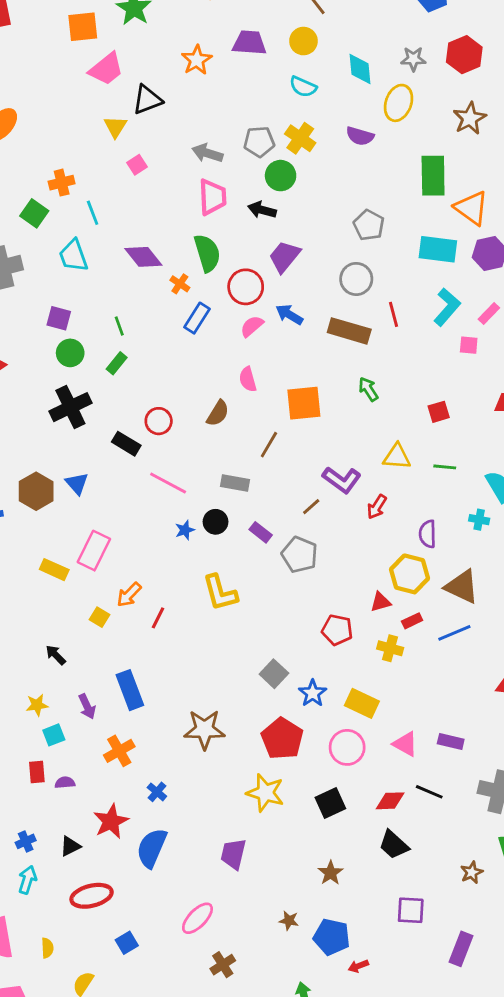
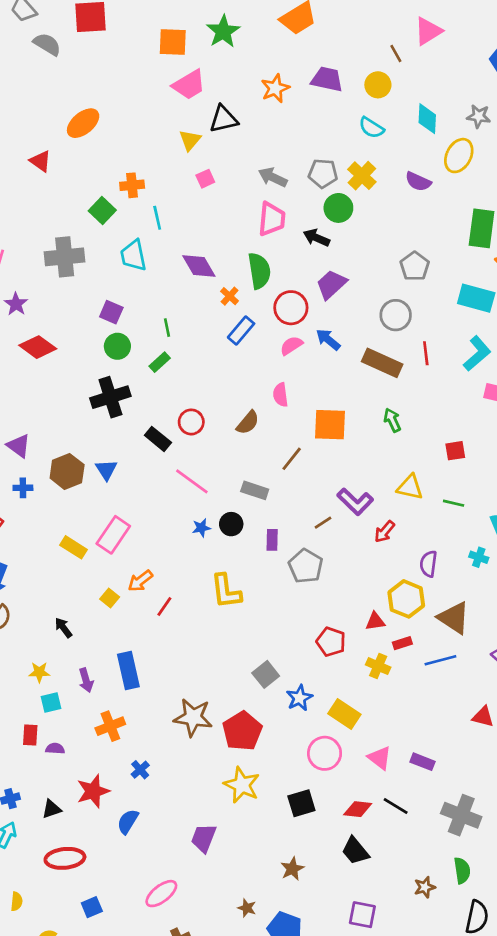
purple rectangle: (261, 532) -> (272, 540), turned 45
red pentagon: (282, 739) -> (242, 731), moved
blue semicircle: (152, 848) -> (128, 822), size x0.7

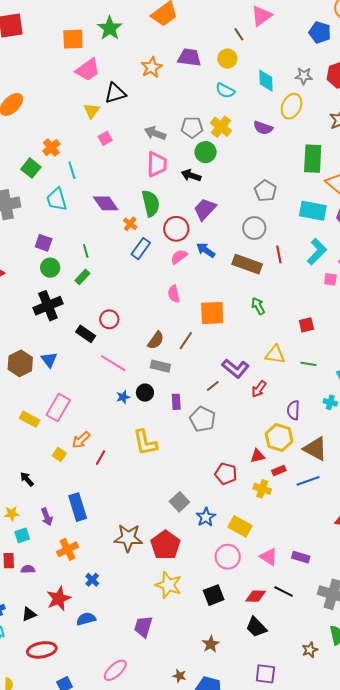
orange cross: (132, 185) -> (51, 148), turned -30
brown semicircle: (248, 423) -> (156, 340), moved
blue semicircle: (128, 822) -> (86, 619), turned 48

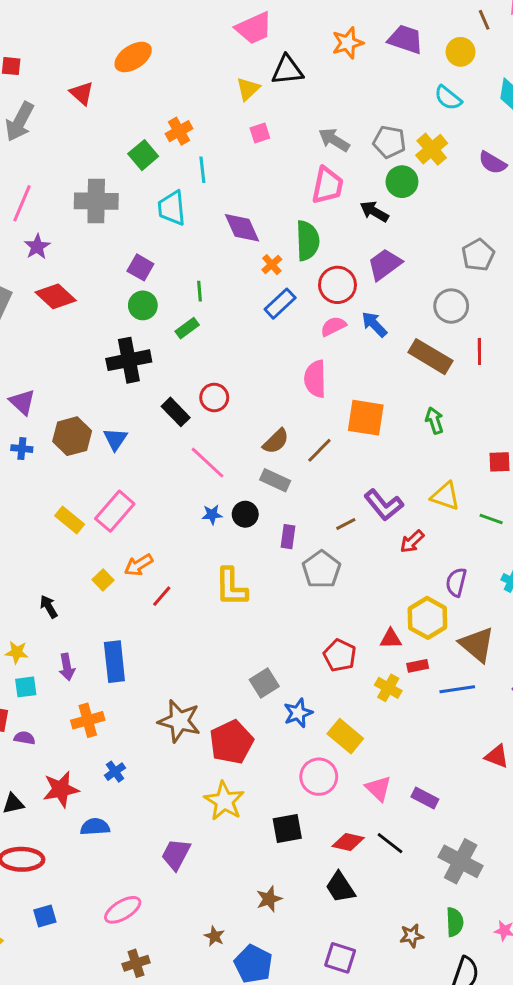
pink semicircle: (174, 294) -> (315, 379), size x1.4

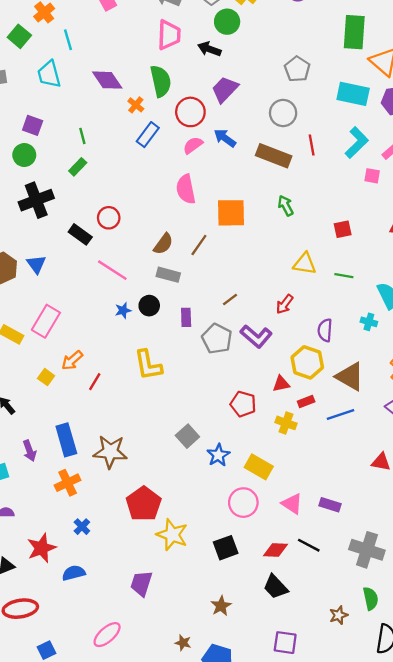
green circle: (143, 305) -> (24, 155), moved
purple L-shape: (384, 505) -> (256, 336), moved
orange cross: (88, 720) -> (68, 483), moved
brown star: (179, 721) -> (110, 452), moved
red pentagon: (231, 742) -> (144, 504), moved

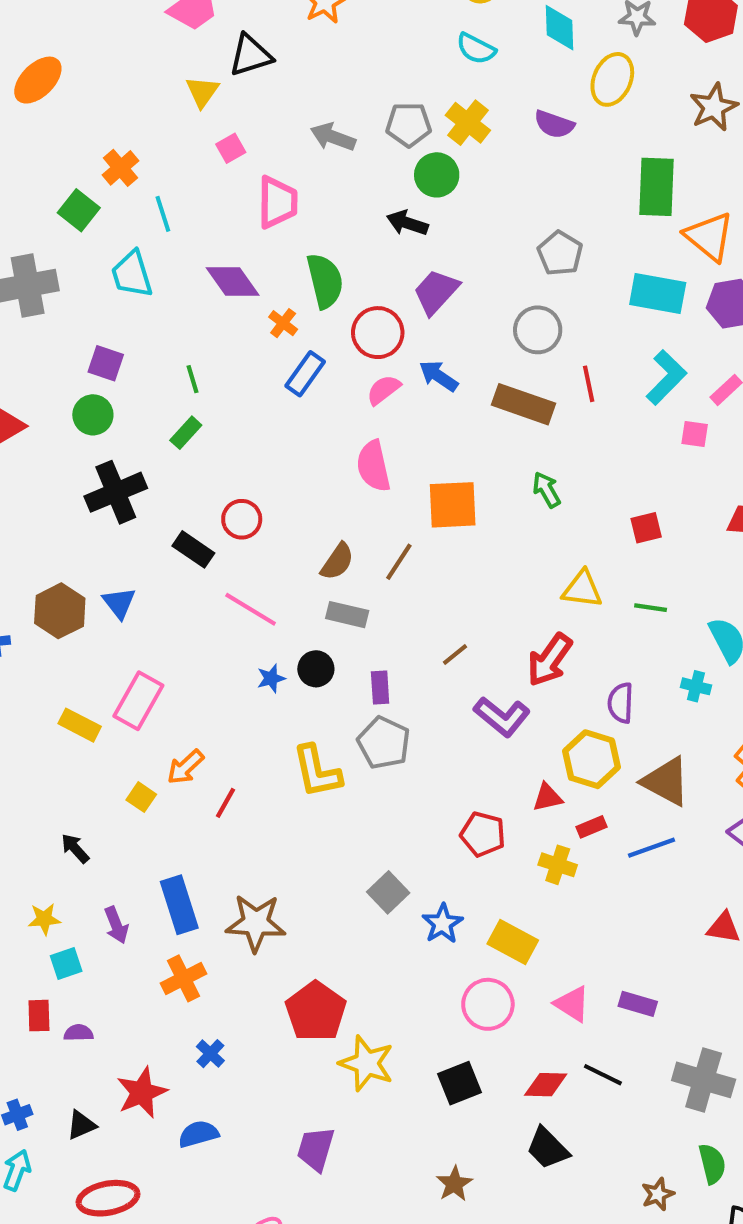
pink trapezoid: (169, 35) -> (277, 202), moved
red arrow: (285, 304) -> (550, 660), size x1.5
gray pentagon: (217, 339) -> (384, 743), moved

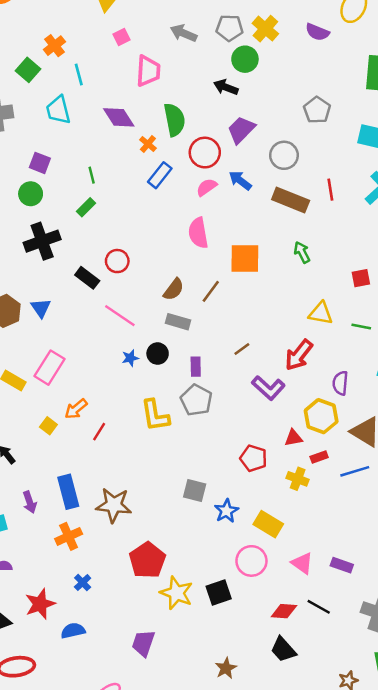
gray circle: (538, 330) -> (284, 155), moved
gray square: (388, 892) -> (195, 490), turned -35
black square: (460, 1083) -> (219, 593), moved

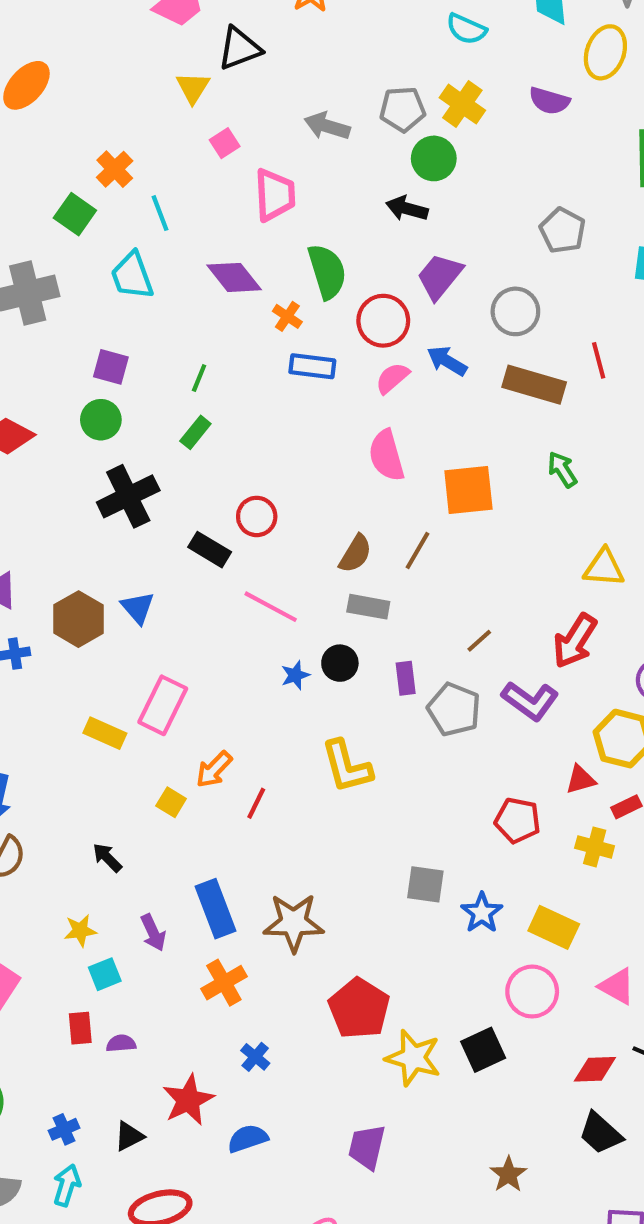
green line: (92, 175) -> (199, 378), turned 42
blue rectangle: (160, 175) -> (312, 366), turned 65
gray pentagon: (196, 400) -> (454, 709), moved

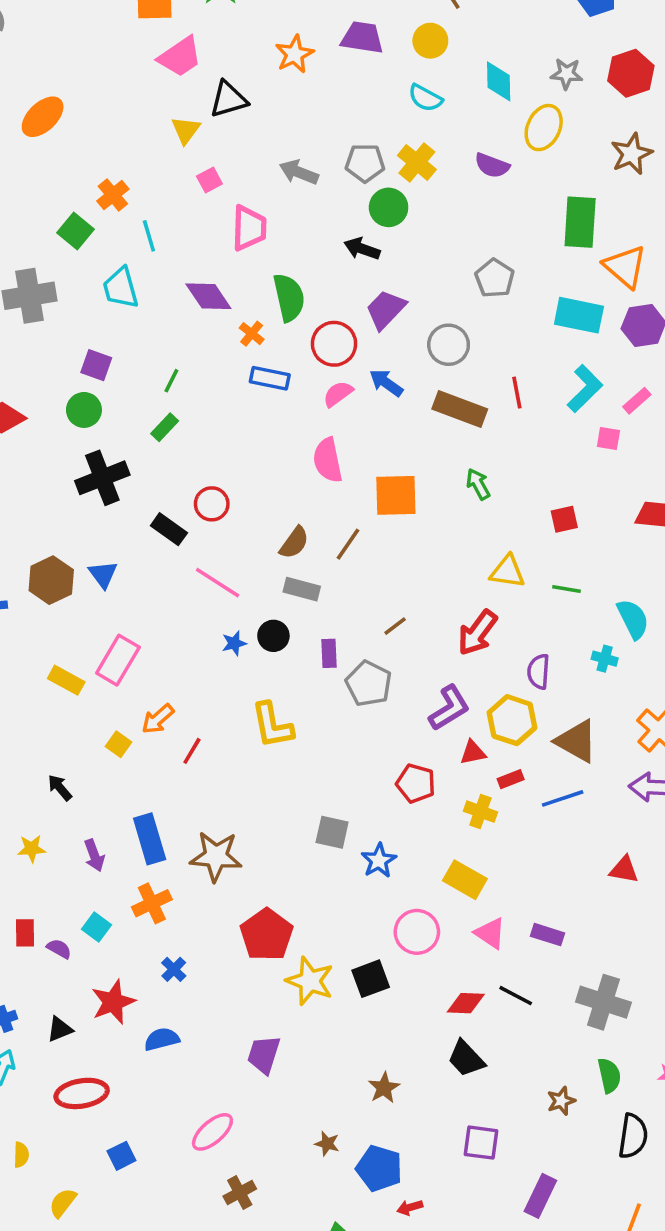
purple L-shape: (530, 701) -> (449, 708), moved, turned -72
yellow rectangle: (554, 927) -> (465, 880), moved
cyan square: (105, 974) -> (97, 927), moved, turned -36
purple semicircle: (121, 1043) -> (59, 949), turned 30

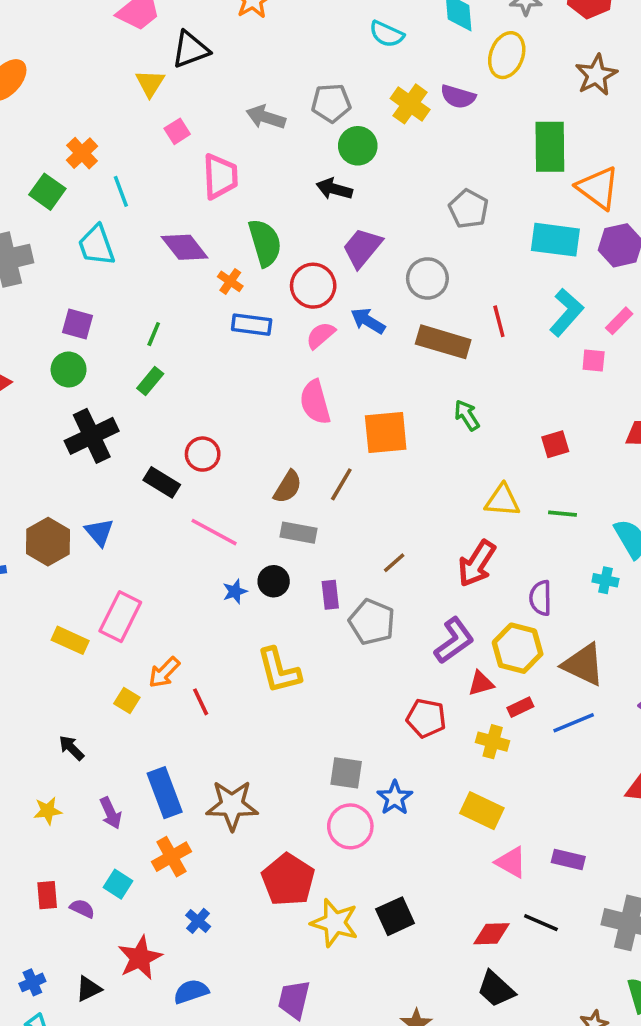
yellow cross: (417, 162) -> (410, 104), moved
red line: (192, 751) -> (201, 702), turned -52
pink circle: (417, 932) -> (350, 826), moved

